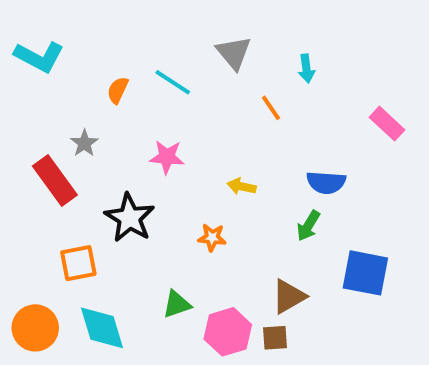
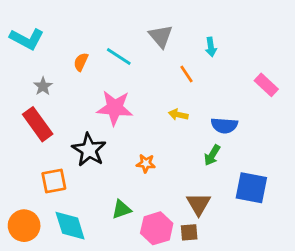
gray star: (84, 143) -> (43, 86), moved
pink star: (167, 157) -> (115, 108), size x1.5
yellow arrow: (242, 186) -> (178, 115), moved
brown triangle: (289, 296) -> (199, 204), turned -30

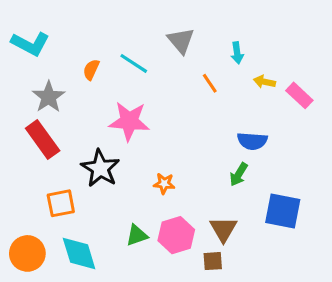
gray star: (43, 86) -> (49, 97), size x1.5
yellow arrow: (178, 115) -> (264, 82), moved
pink hexagon: (157, 228) -> (176, 235), moved

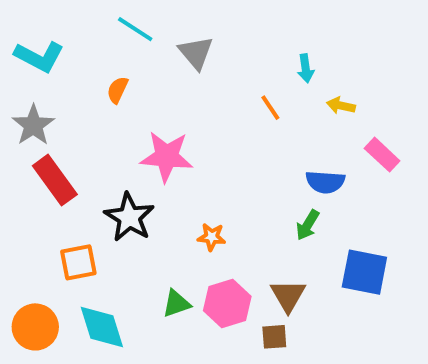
gray triangle: (181, 41) -> (196, 53), moved
cyan line: (134, 63) -> (135, 29), moved
pink rectangle: (299, 95) -> (382, 155), moved
gray star: (49, 97) -> (33, 125), moved

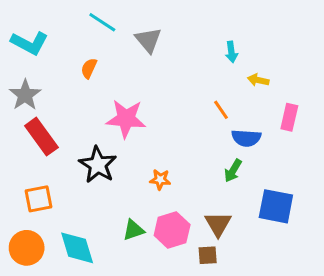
orange line: (270, 108) -> (221, 110), moved
pink rectangle: (382, 155) -> (289, 117), turned 60
orange square: (78, 262) -> (38, 199), moved

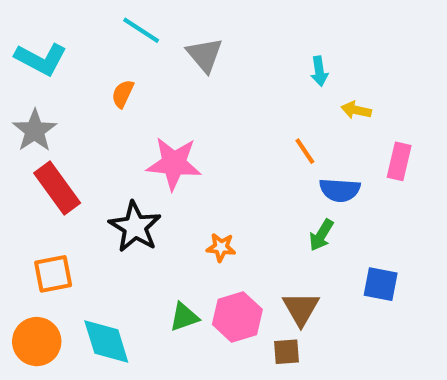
blue square: (276, 206) -> (381, 284), size x0.7

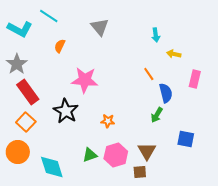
cyan line: (141, 30) -> (49, 16), moved
blue semicircle: (340, 190) -> (166, 93), turned -108
orange square: (53, 274) -> (26, 122), moved, turned -36
orange circle: (37, 342) -> (18, 152), moved

